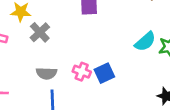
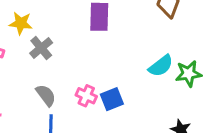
gray semicircle: (46, 73) -> (46, 95), turned -132

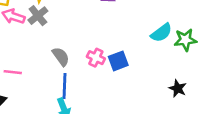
gray cross: (41, 48) -> (38, 16), moved

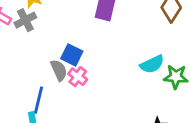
gray semicircle: (61, 57) -> (59, 70), moved
blue square: (118, 61) -> (72, 55), moved, turned 36

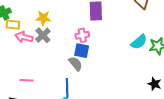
pink cross: (78, 77) -> (82, 35), moved, turned -32

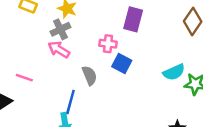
pink arrow: (24, 37) -> (59, 49), moved
blue square: (82, 51) -> (122, 63), moved

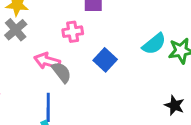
pink arrow: (59, 49) -> (47, 61), moved
blue square: (122, 63) -> (105, 60), moved, turned 30

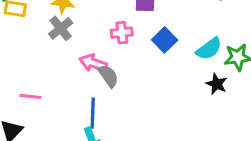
blue square: (105, 60) -> (165, 40), moved
black star: (175, 105) -> (217, 84), moved

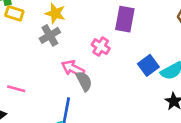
pink cross: (122, 33) -> (101, 47), turned 30
blue square: (165, 40) -> (148, 65), moved

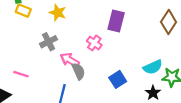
gray cross: (50, 35) -> (49, 42), moved
blue square: (148, 65) -> (118, 79), moved

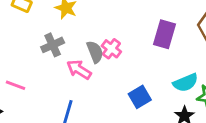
purple rectangle: (116, 21) -> (164, 34), moved
gray semicircle: (78, 71) -> (95, 52), moved

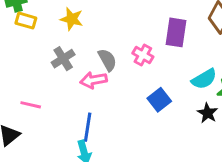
pink cross: (111, 49) -> (143, 55), moved
pink arrow: (79, 70) -> (93, 80), turned -35

